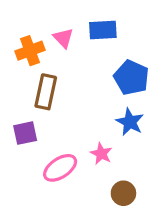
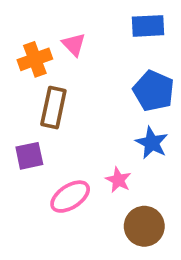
blue rectangle: (103, 30) -> (148, 26), moved
brown circle: (123, 193) -> (144, 226), size x1.4

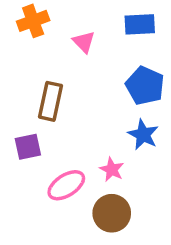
pink triangle: (74, 45) -> (84, 42), moved
orange cross: (35, 59) -> (33, 21), moved
brown circle: (144, 226) -> (112, 213), moved

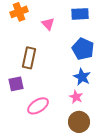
pink star: (112, 170) -> (76, 97), moved
brown circle: (112, 213) -> (79, 122), moved

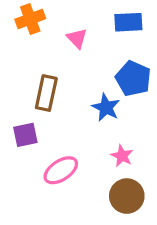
blue star: (82, 77) -> (106, 108), moved

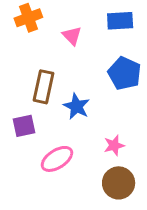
blue star: (106, 108) -> (77, 106), moved
pink star: (122, 156) -> (114, 145), turned 30

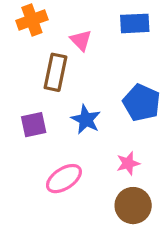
blue pentagon: (125, 73) -> (142, 103), moved
brown rectangle: (43, 87) -> (56, 72), moved
purple square: (24, 126) -> (34, 125), moved

